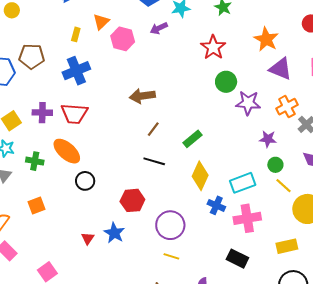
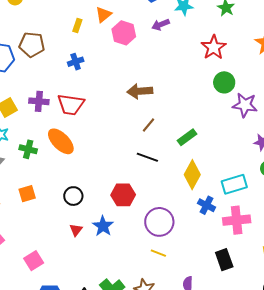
blue cross: (76, 71) -> (76, 62), size x0.6
black circle: (85, 181) -> (73, 196), moved
black rectangle: (237, 259) -> (224, 260), turned 40

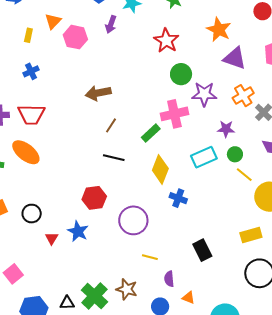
purple arrow: (161, 25) -> (111, 24), turned -42
cyan rectangle: (234, 184) -> (204, 157), moved
black circle: (73, 196) -> (32, 214), moved
pink cross: (237, 220) -> (174, 114), moved
yellow line: (158, 253) -> (150, 257), moved

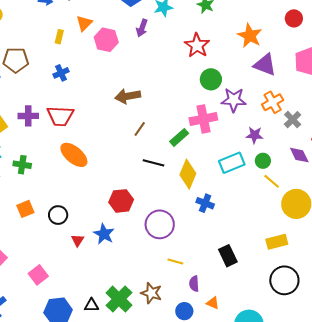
orange ellipse: (26, 152) -> (74, 155), moved
black line: (114, 158) -> (154, 163), moved

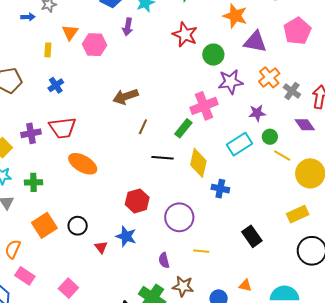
green circle: (211, 79) -> (213, 55), moved
orange square: (25, 209) -> (44, 225), size x1.4
purple semicircle: (194, 284) -> (164, 260), moved

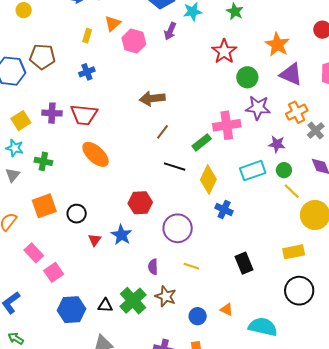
pink rectangle: (25, 276) -> (34, 253), moved

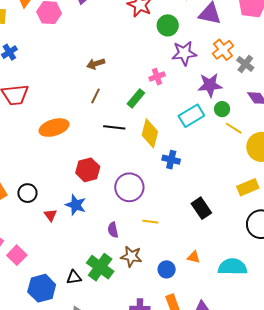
brown arrow: (152, 99) -> (96, 64), moved, size x0.7
pink cross: (227, 125) -> (157, 77), size x0.6
purple star: (277, 144) -> (210, 85), size x1.4
orange ellipse: (96, 154) -> (54, 128), moved, turned -48

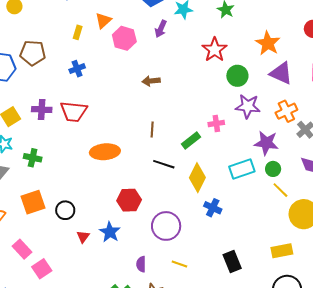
brown arrow: (96, 64) -> (151, 81), moved
brown line: (95, 96) -> (152, 129), turned -35

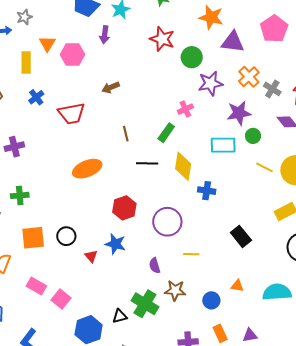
yellow rectangle: (78, 32) -> (26, 62), size x1.5
red trapezoid: (74, 112) -> (72, 113), moved
cyan rectangle: (242, 169) -> (223, 145), turned 35
yellow line: (280, 190) -> (265, 167), moved
orange square: (33, 202) -> (33, 238), turned 30

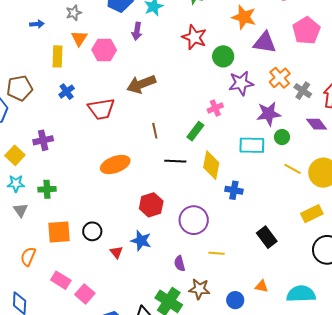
gray star: (24, 17) -> (74, 13), moved
brown arrow: (111, 87) -> (141, 84), size x1.6

